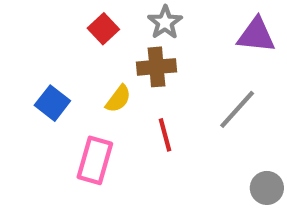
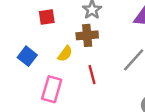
red square: (103, 29) -> (47, 17), moved, turned 35

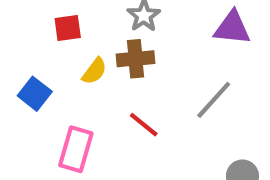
yellow semicircle: (65, 54) -> (94, 71), moved
red line: (92, 75) -> (144, 125), turned -36

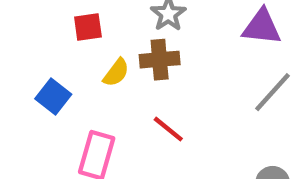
gray line: (214, 100) -> (273, 92), moved

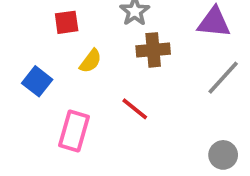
brown cross: (160, 60) -> (153, 50), moved

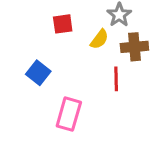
yellow semicircle: (91, 61) -> (99, 39), moved
red line: (135, 109) -> (116, 79), moved, turned 50

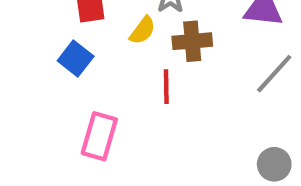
blue square: (38, 73) -> (76, 58), moved

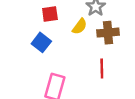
red line: (166, 87) -> (102, 68), moved

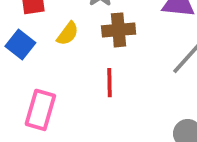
yellow semicircle: (80, 26) -> (68, 34), moved

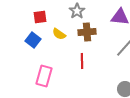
yellow semicircle: (68, 34) -> (59, 34), turned 88

